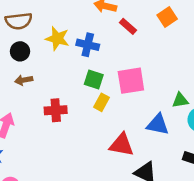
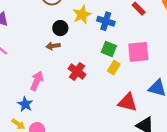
yellow star: (57, 39) -> (82, 15), turned 30
black circle: (20, 51) -> (60, 28), moved
red cross: (56, 110) -> (77, 72), turned 36

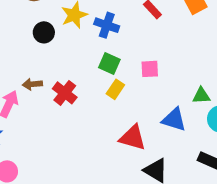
brown arrow: (53, 46) -> (32, 84), moved
pink square: (138, 52) -> (150, 69), size x0.6

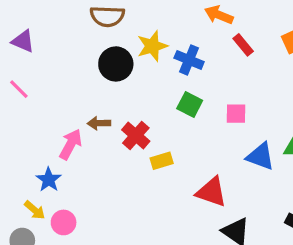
black circle: (44, 32) -> (116, 64), size x1.4
yellow rectangle: (115, 89) -> (162, 161), moved, turned 36
blue triangle: (174, 120) -> (260, 156), moved

